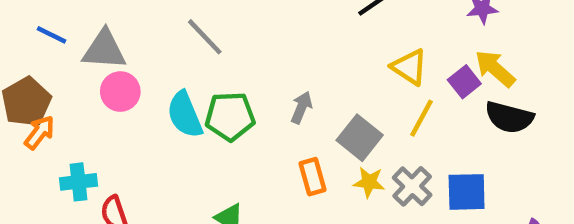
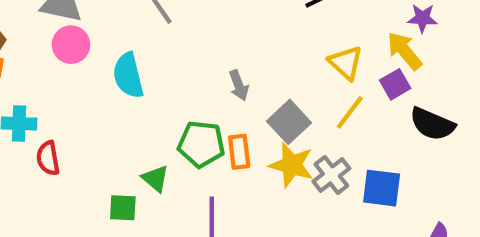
yellow arrow: (495, 69) -> (405, 51), moved
gray arrow: (301, 107) -> (239, 85), turned 128
green pentagon: (230, 116) -> (201, 144), moved
yellow star: (369, 182) -> (292, 165), size x1.5

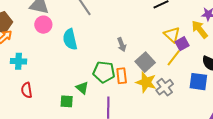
purple square: (395, 84) -> (182, 44), moved
red semicircle: (48, 158) -> (27, 90), moved
blue square: (382, 188) -> (198, 82), moved

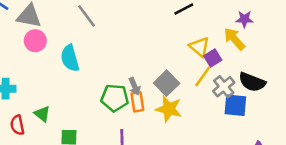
gray arrow: (122, 45) -> (134, 86), moved
gray cross: (165, 87) -> (224, 87), moved
green triangle: (82, 88) -> (42, 114), moved

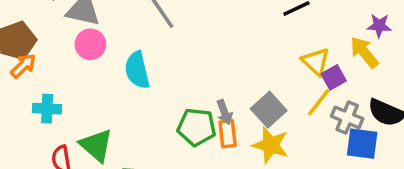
gray cross: (224, 87) -> (347, 117), turned -30
green triangle: (42, 114) -> (96, 145), size x1.5

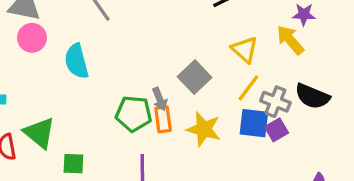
purple square: (334, 77) -> (277, 130), moved
gray square: (269, 110) -> (195, 77), moved
blue square: (362, 144) -> (254, 123), moved

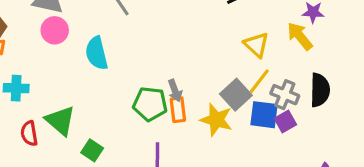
gray square: (195, 77) -> (236, 95), moved
black semicircle: (312, 96) -> (320, 90), turned -112
green square: (73, 164) -> (92, 150), turned 30

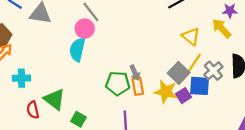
pink circle: (55, 30) -> (85, 29), moved
cyan semicircle: (97, 53) -> (77, 50), turned 30
gray cross: (285, 95) -> (213, 71), turned 30
purple square: (285, 121) -> (183, 96), moved

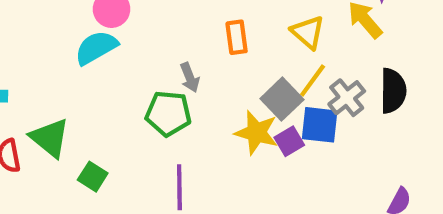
cyan semicircle: (77, 50) -> (96, 48), turned 45
gray arrow: (135, 73) -> (190, 78), moved
orange rectangle: (138, 86) -> (237, 37), moved

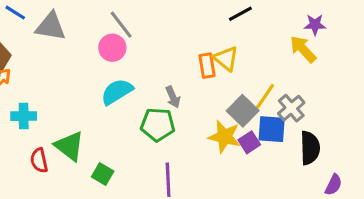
yellow triangle: (308, 32) -> (226, 59), moved
cyan semicircle: (96, 48) -> (117, 92), moved
black semicircle: (393, 91) -> (310, 148), moved

